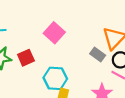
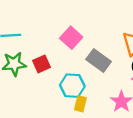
gray rectangle: (98, 54) -> (99, 60), moved, size x1.5

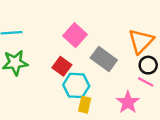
red square: (42, 64) -> (62, 66), moved, turned -30

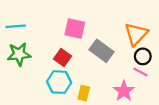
pink square: (75, 35) -> (75, 29), turned -30
cyan hexagon: (76, 85) -> (59, 82), moved

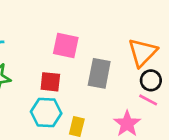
gray rectangle: (102, 51) -> (99, 73), turned 65
red square: (62, 58) -> (50, 82), turned -30

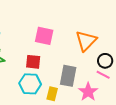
orange triangle: (142, 52) -> (86, 41), moved
gray rectangle: (99, 73) -> (68, 76), moved

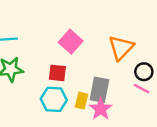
pink square: (44, 36) -> (71, 42), turned 30
pink star: (88, 92) -> (101, 109), moved
yellow rectangle: (52, 94) -> (81, 101), moved

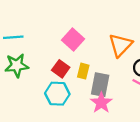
red square: (57, 73) -> (61, 69), turned 30
yellow rectangle: (81, 101) -> (83, 71), moved

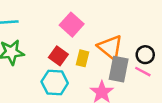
orange triangle: (120, 45) -> (110, 47), moved, turned -35
gray rectangle: (100, 85) -> (119, 69), moved

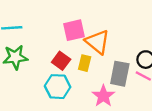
pink square: (72, 25) -> (74, 30), turned 35
orange triangle: (110, 47) -> (97, 42), moved

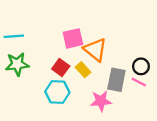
yellow rectangle: (85, 63) -> (83, 70), turned -56
pink star: (103, 96) -> (101, 101), turned 30

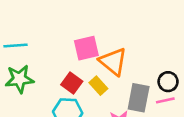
pink line: (139, 82) -> (165, 100), turned -40

